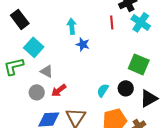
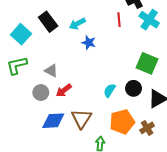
black rectangle: (20, 19) -> (48, 22), moved
cyan arrow: (72, 26) -> (77, 24), turned -112
cyan square: (34, 47) -> (21, 34), moved

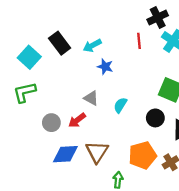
gray triangle: (51, 71) -> (91, 98), moved
cyan semicircle: (110, 90) -> (120, 105), moved

